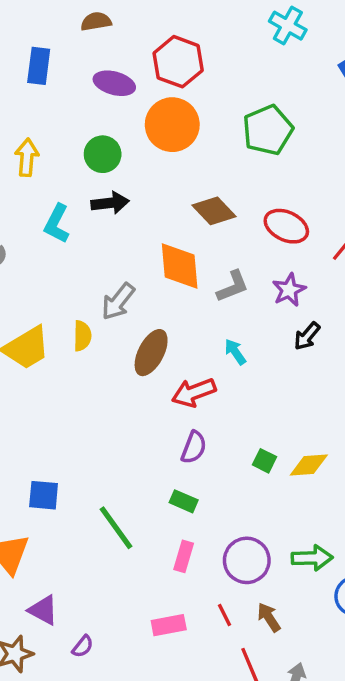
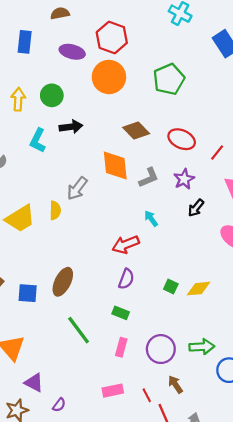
green circle: (103, 154) -> (52, 95), moved
brown ellipse: (151, 353) -> (63, 282), moved
blue square: (44, 495) -> (28, 293), moved
red line: (225, 615) -> (147, 395), moved

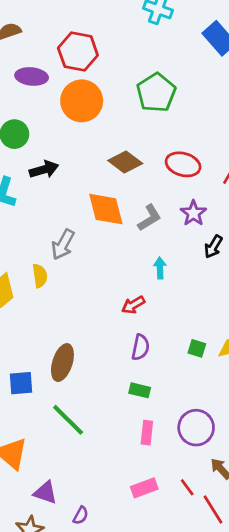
cyan arrow: (151, 219) -> (160, 268), turned 42
red arrow: (126, 245) -> (133, 305), size x0.7
green line: (79, 330) -> (68, 420), moved

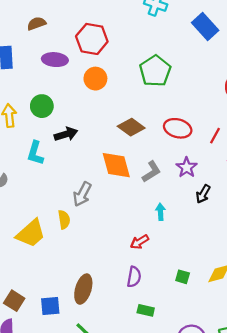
orange circle: (82, 101) -> (95, 79), size x0.7
purple semicircle: (140, 347) -> (134, 277), moved
green square: (197, 348) -> (183, 277), moved

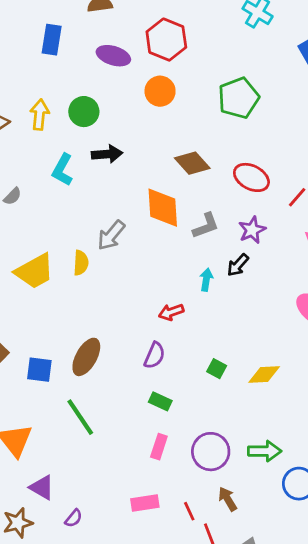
black arrow: (203, 194) -> (238, 265), moved

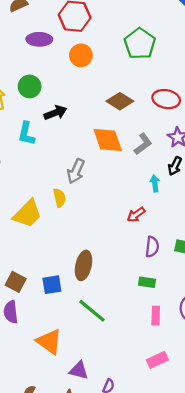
purple semicircle: (154, 355) -> (152, 247), moved

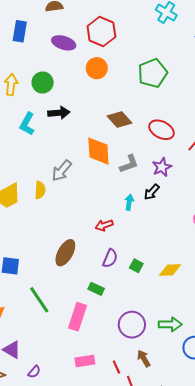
brown ellipse: (84, 265) -> (65, 253), moved
pink rectangle: (156, 316) -> (77, 317), moved, size x1.5

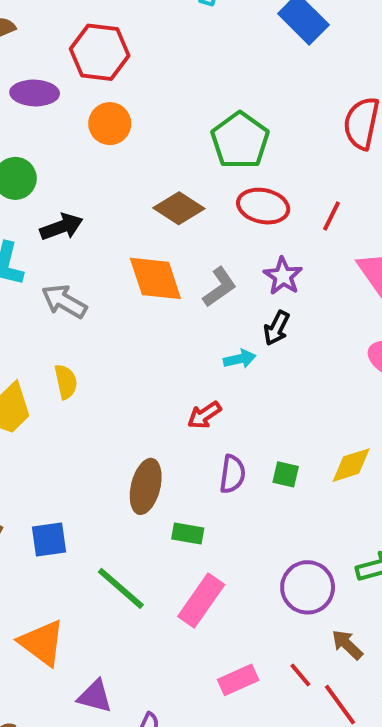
green pentagon: (153, 73) -> (240, 140), moved
gray arrow: (62, 171) -> (64, 301), moved, turned 95
cyan arrow: (129, 202) -> (240, 359), turned 84
green rectangle: (96, 289) -> (188, 534), moved
pink rectangle: (77, 317) -> (201, 601), turned 32

